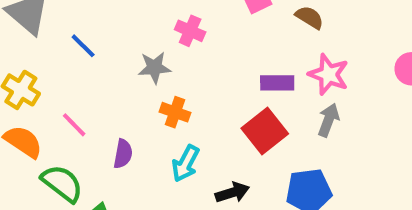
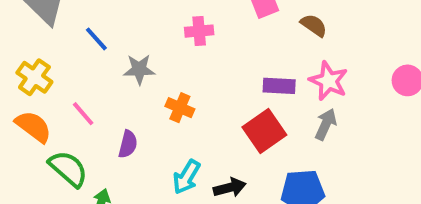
pink cross: (190, 31) -> (199, 31), turned -32
gray star: (154, 68) -> (139, 69), moved
cyan arrow: (185, 163) -> (186, 177), moved

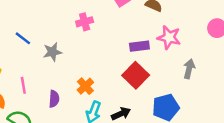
orange cross: (180, 108) -> (85, 86), moved, turned 35
pink line: (83, 114) -> (23, 85), turned 42
gray arrow: (326, 124) -> (189, 69), moved

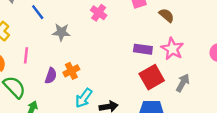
pink cross: (85, 22) -> (99, 13), turned 35
red square: (136, 75) -> (152, 77), moved
orange cross: (85, 86) -> (71, 71), moved

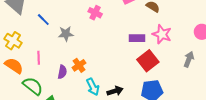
gray arrow: (183, 83) -> (189, 59), moved
cyan arrow: (84, 98) -> (93, 87), turned -54

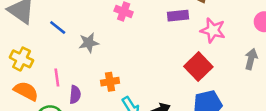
purple rectangle: (137, 38) -> (178, 16), moved
orange cross: (79, 65) -> (110, 82), turned 32
purple semicircle: (62, 72) -> (75, 95), moved

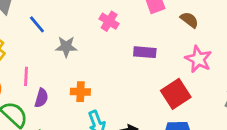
purple rectangle: (178, 16) -> (145, 52), moved

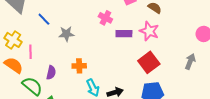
pink cross: (109, 21) -> (105, 18), moved
pink star: (198, 59) -> (149, 31), moved
pink line: (26, 76) -> (30, 52), moved

